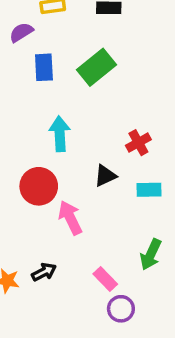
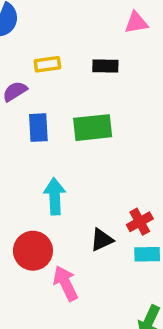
green rectangle: (96, 67) -> (93, 128), turned 33
red cross: (138, 143) -> (140, 222), moved

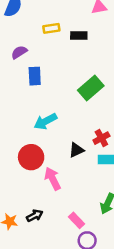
yellow rectangle: (47, 64) -> (51, 28), moved
green rectangle: (93, 128) -> (91, 88), moved, turned -35
cyan arrow: (55, 196) -> (45, 121), turned -115

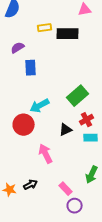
black rectangle: (79, 36) -> (68, 34), size x1.5
green rectangle: (91, 88) -> (78, 96), moved
red circle: (31, 157) -> (24, 125), moved

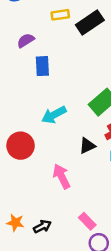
black rectangle: (68, 34) -> (90, 22), turned -35
red circle: (24, 125) -> (21, 146), moved
black arrow: (31, 185) -> (42, 226), moved

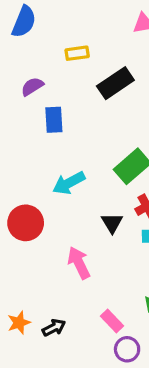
black rectangle: (90, 22) -> (115, 83), moved
black triangle: (87, 146) -> (112, 223), turned -36
orange star: (15, 223) -> (19, 323), turned -30

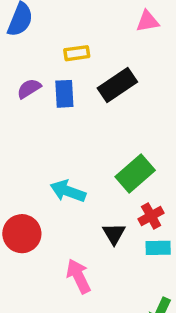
blue rectangle: (54, 120) -> (64, 94), moved
cyan arrow: (69, 183) -> (68, 191), turned 48

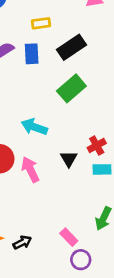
green rectangle: (135, 173) -> (71, 88), moved
pink arrow: (79, 276) -> (30, 169), moved

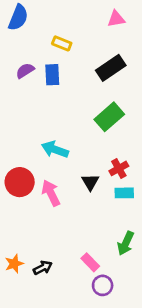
yellow rectangle: (41, 23) -> (62, 43), turned 30
black rectangle: (71, 47) -> (111, 68), moved
green rectangle: (71, 88) -> (109, 117), moved

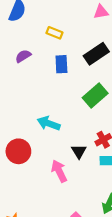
blue rectangle: (52, 75) -> (61, 64), moved
pink arrow: (51, 193) -> (59, 171), moved

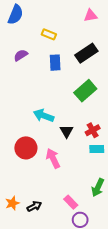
red circle: (18, 151) -> (26, 148), moved
black triangle: (79, 151) -> (67, 131), moved

